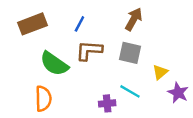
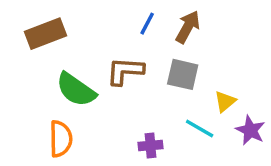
blue line: (79, 24) -> (147, 24), moved
cyan line: (130, 91) -> (200, 129), moved

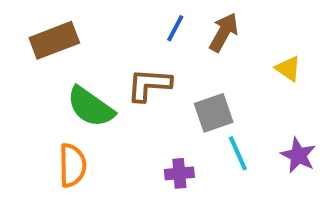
gray square: (183, 74) -> (214, 113), moved, turned -32
yellow triangle: (225, 101) -> (288, 69), moved, turned -45
cyan line: (200, 129) -> (238, 153), turned 36

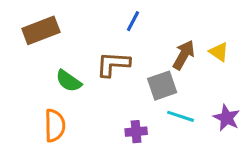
brown arrow: (224, 32) -> (184, 55), moved
green semicircle: (91, 107) -> (69, 81), size x0.7
cyan line: (238, 153) -> (181, 116), turned -48

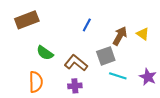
blue line: (133, 21) -> (87, 25), moved
brown L-shape: (113, 64) -> (76, 63), moved, turned 35
purple cross: (136, 132) -> (75, 86), moved

